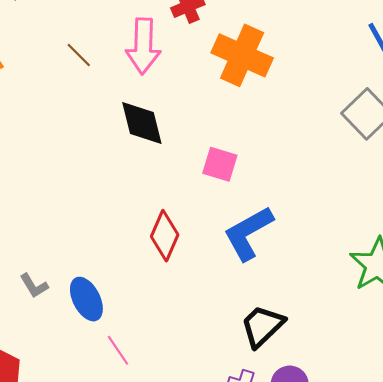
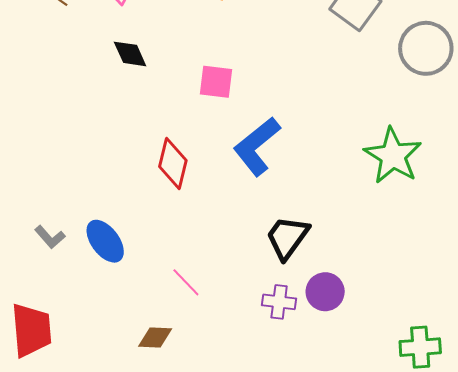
black diamond: (142, 123) -> (130, 54), size x0.7
pink line: (118, 350) -> (186, 282), moved

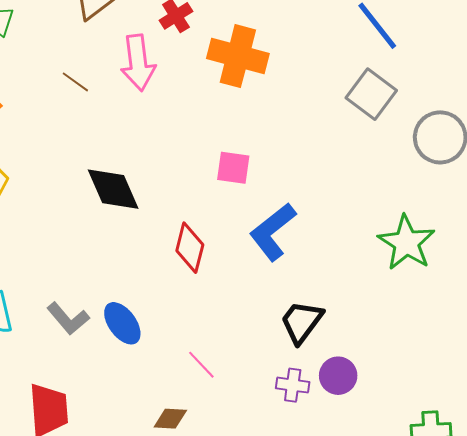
black diamond: (130, 54) -> (113, 189), moved, size x1.6
gray L-shape: (50, 237) -> (68, 319), size x1.4

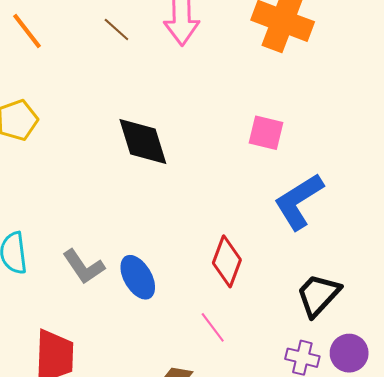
red diamond: (190, 248) -> (227, 261), moved

